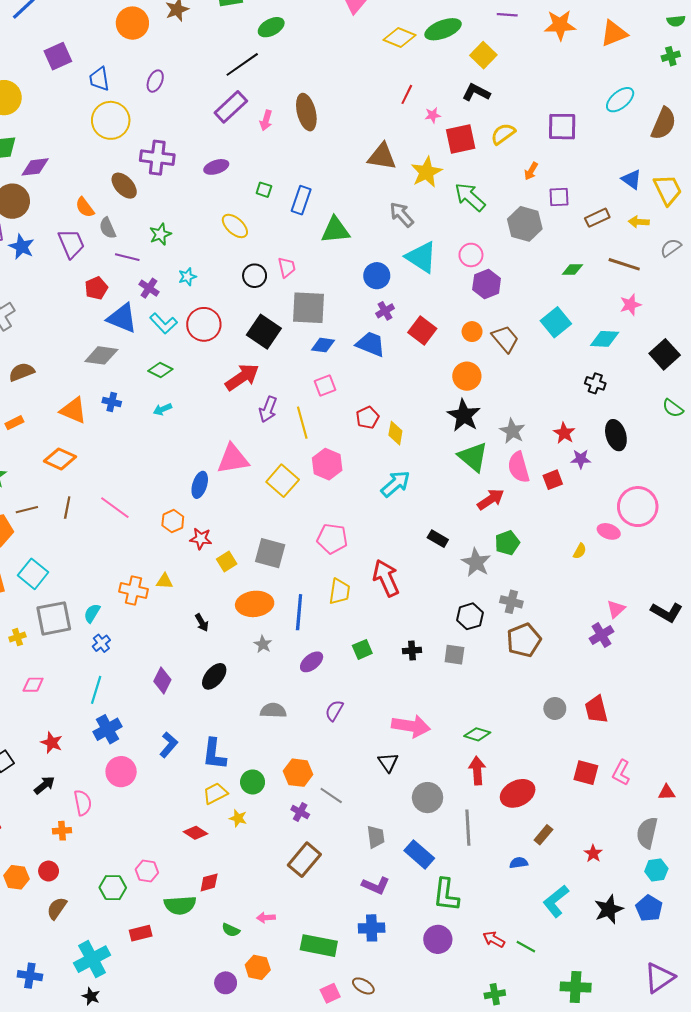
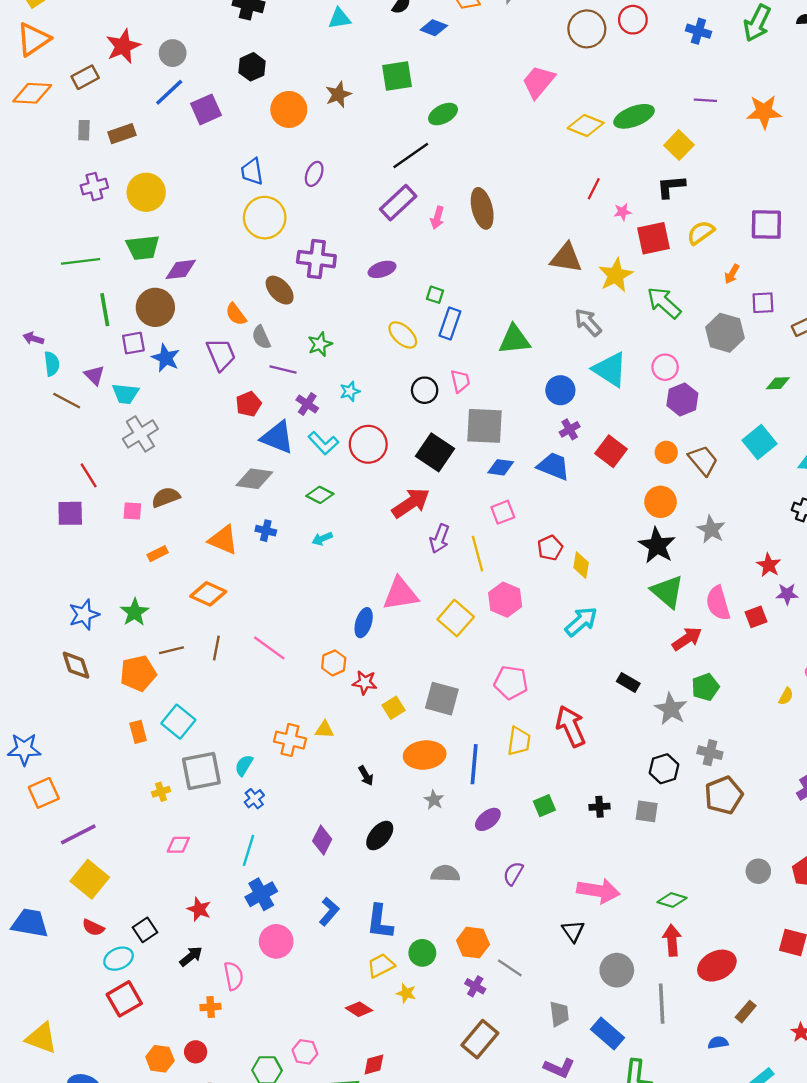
purple square: (58, 56) -> (206, 109), moved
black L-shape: (476, 92) -> (671, 187), turned -32
blue rectangle: (301, 200) -> (450, 323), moved
gray star: (512, 431) -> (711, 529), moved

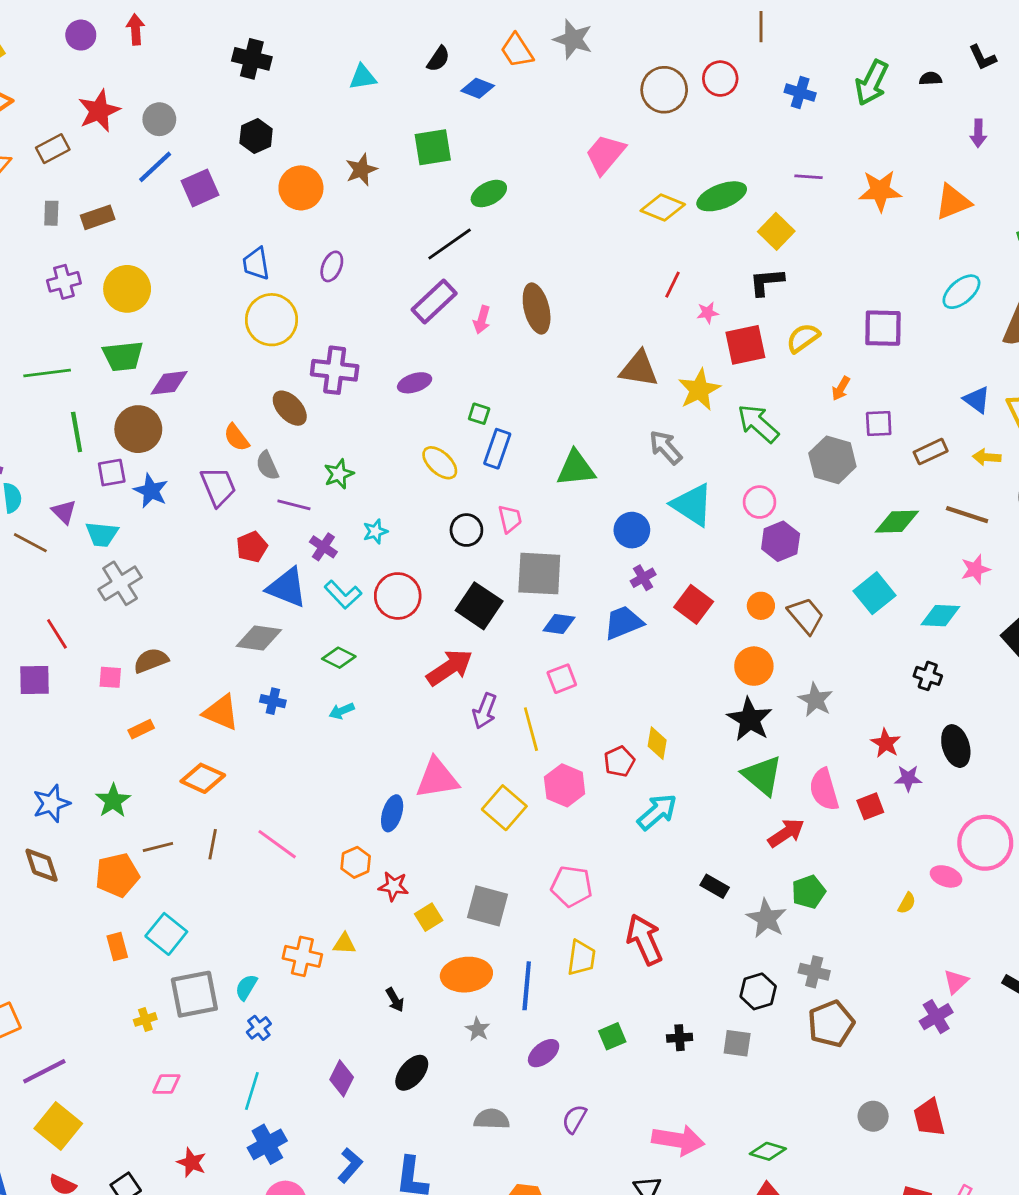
green diamond: (778, 383) -> (897, 522), size x1.5
blue trapezoid: (553, 466) -> (623, 623), turned -44
red pentagon: (550, 548) -> (619, 761), moved

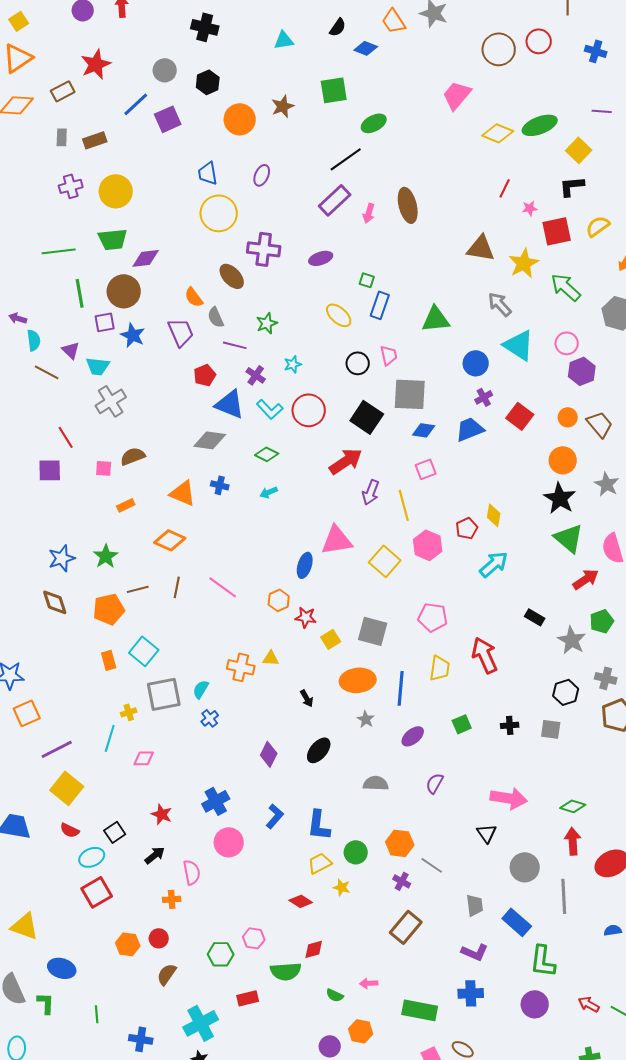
gray circle: (159, 119) -> (165, 70), moved
cyan line: (252, 1091) -> (110, 738), moved

